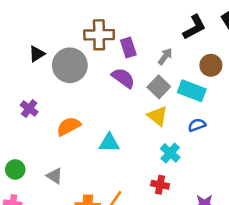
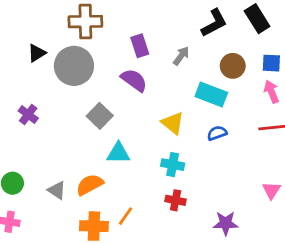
brown cross: (99, 35) -> (85, 22), moved
gray square: (159, 87) -> (100, 116), moved
orange semicircle: (69, 126) -> (90, 185), moved
cyan cross: (170, 153) -> (173, 165), moved, turned -30

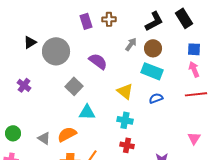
brown cross: (85, 22) -> (109, 19), moved, size x0.6
purple rectangle: (140, 46) -> (86, 21), moved
brown circle: (233, 66) -> (153, 48), moved

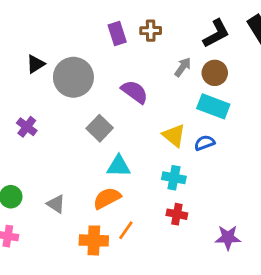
blue semicircle: (156, 98) -> (205, 143), moved
orange semicircle: (67, 134) -> (107, 198), moved

